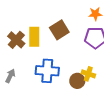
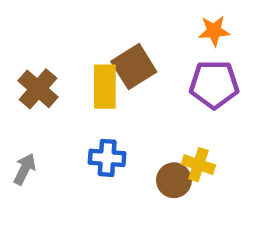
yellow rectangle: (34, 37) -> (105, 87), moved
blue cross: (47, 71) -> (107, 158), size x0.7

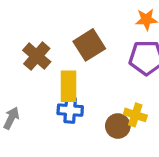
yellow rectangle: (105, 87) -> (69, 86), moved
brown cross: (38, 89) -> (37, 56), moved

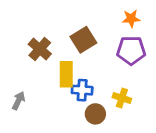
blue cross: (70, 110) -> (82, 90), moved
brown circle: (118, 126) -> (95, 114), moved

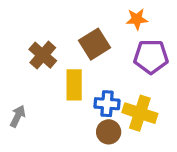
orange star: (131, 19) -> (137, 19), moved
blue cross: (82, 90) -> (107, 104), moved
yellow cross: (122, 98) -> (140, 113), size x1.5

